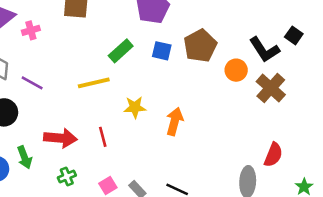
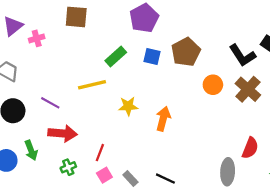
orange circle: (236, 70) -> (213, 85), moved
purple line: (32, 83) -> (50, 103), moved
red line: (103, 137) -> (100, 153), moved, turned 36

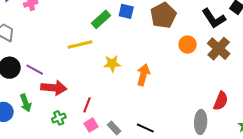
blue square: (152, 56) -> (126, 11), moved
purple line: (50, 103) -> (35, 70), moved

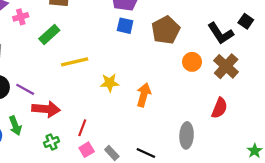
green rectangle: (101, 19) -> (49, 34), moved
red semicircle: (221, 101) -> (219, 108), moved
gray ellipse: (201, 122) -> (187, 135), moved

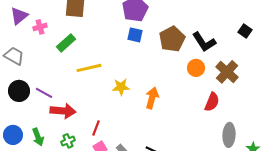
black L-shape: (221, 33) -> (204, 42), moved
red semicircle: (219, 108) -> (212, 102), moved
green arrow: (15, 126) -> (38, 137), moved
gray ellipse: (187, 135) -> (229, 135), moved

